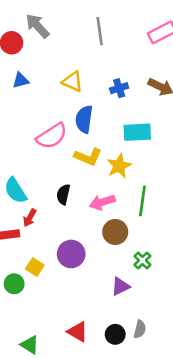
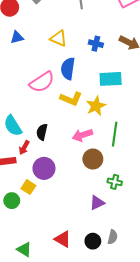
blue cross: (119, 88) -> (96, 44), turned 32
black semicircle: (63, 194) -> (42, 132), moved
purple circle: (71, 254) -> (44, 168), moved
green cross: (142, 260) -> (115, 182), turned -32

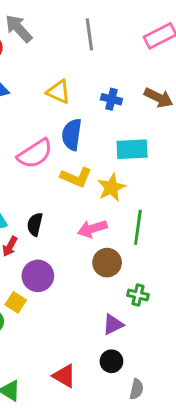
gray semicircle: (113, 237) -> (137, 389), moved
black circle: (93, 241) -> (111, 361), moved

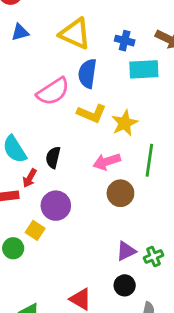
yellow triangle: (58, 92) -> (75, 34), size x1.4
cyan rectangle: (132, 149) -> (144, 69), moved
green cross: (138, 295) -> (153, 257), moved, turned -36

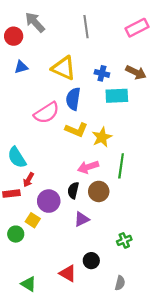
black semicircle: (53, 157) -> (73, 190), moved
purple triangle: (126, 251) -> (82, 219), moved
black circle: (125, 285) -> (91, 261), moved

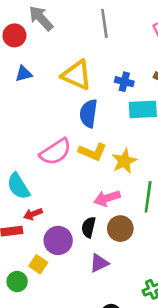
pink semicircle: (47, 113) -> (55, 152), moved
red arrow: (29, 180) -> (33, 214), turned 40

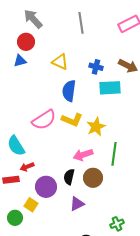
red circle: (14, 35) -> (26, 42), moved
yellow triangle: (77, 75) -> (60, 62), size x0.7

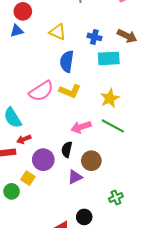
yellow star: (96, 127) -> (110, 98), moved
green line: (114, 154) -> (113, 126), turned -70
brown circle: (93, 178) -> (91, 161), moved

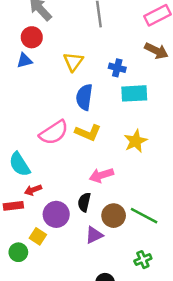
yellow triangle: (58, 32) -> (73, 62), turned 42
brown arrow: (127, 36) -> (156, 51), moved
green line: (113, 126) -> (144, 216), moved

